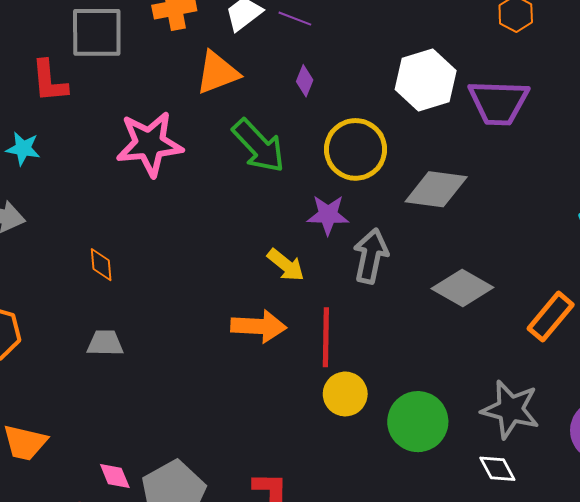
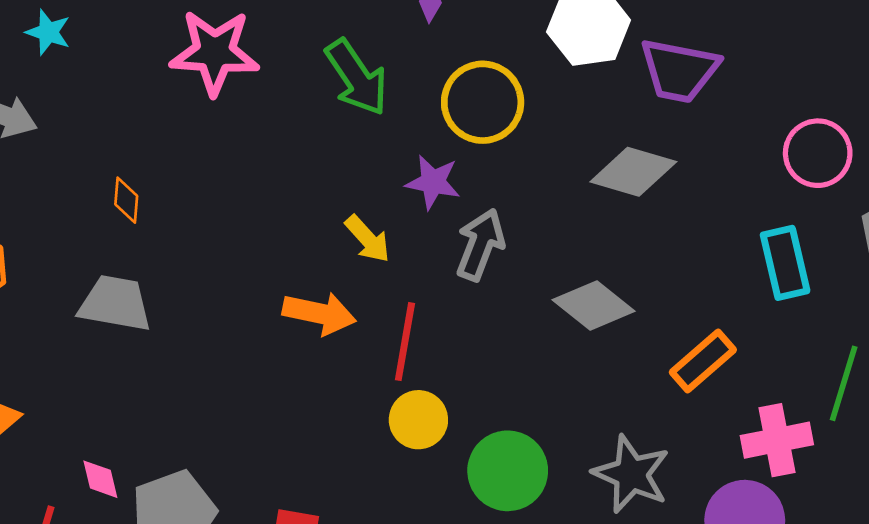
gray diamond: (436, 189) -> (633, 172), moved
gray trapezoid: (105, 343) -> (115, 303), size x1.5

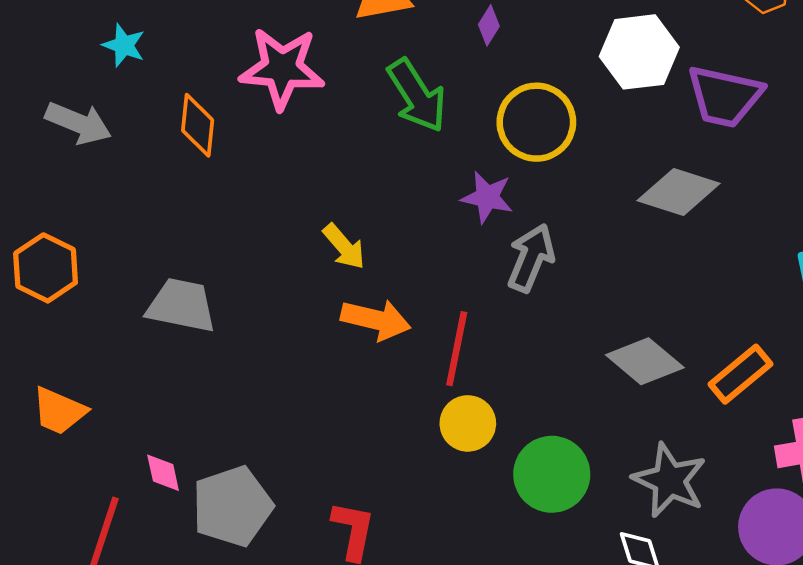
orange diamond: (126, 200) -> (198, 125), moved, size x1.4
yellow arrow: (368, 239) -> (344, 247), moved
gray diamond: (594, 306) -> (645, 361), moved

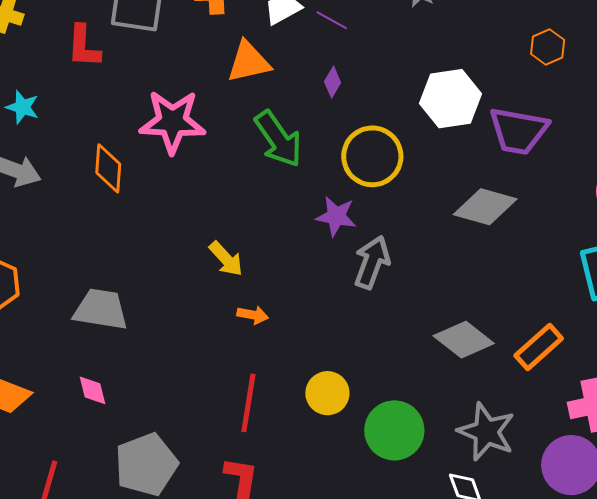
cyan star: (124, 45) -> (22, 107), moved
orange arrow: (376, 320) -> (253, 315), size x0.6
red line: (457, 349) -> (248, 403), moved
pink diamond: (163, 473) -> (92, 390), moved

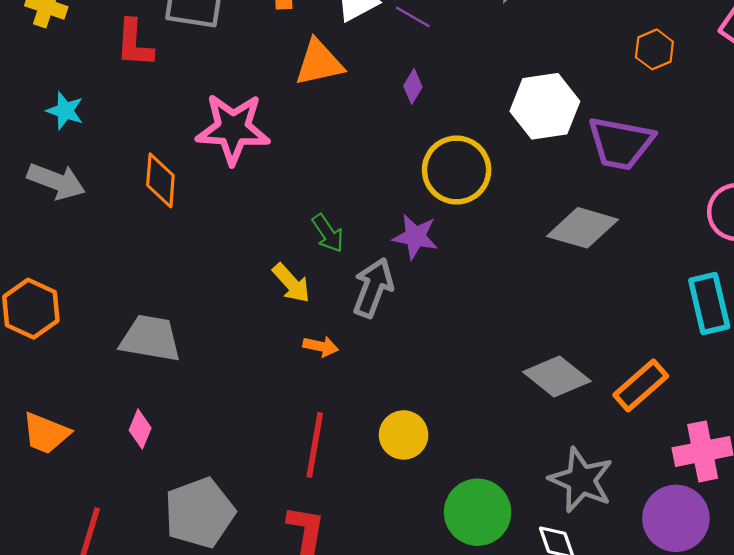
green arrow: (278, 139) -> (328, 233), moved, size x0.6
gray arrow: (372, 262) -> (373, 288), moved
pink diamond: (92, 390) -> (140, 429), turned 36
green circle: (394, 430) -> (478, 512), moved

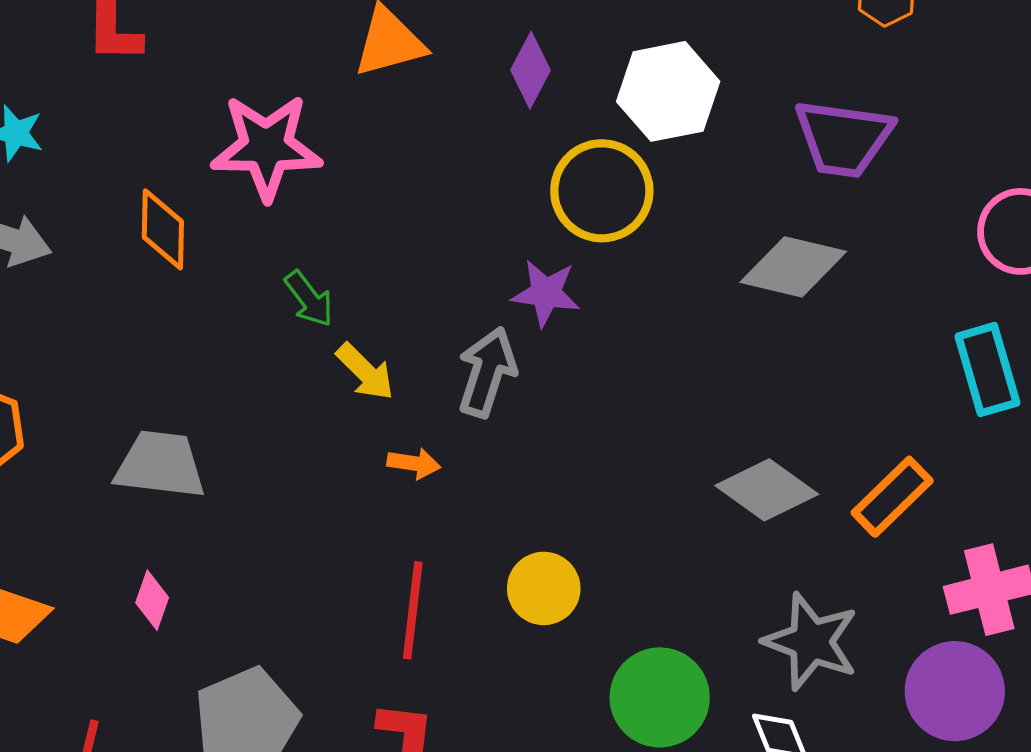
purple diamond: (413, 86) -> (530, 70), size x1.4
white hexagon: (545, 106) -> (668, 91), moved
green arrow: (328, 233) -> (309, 299), moved

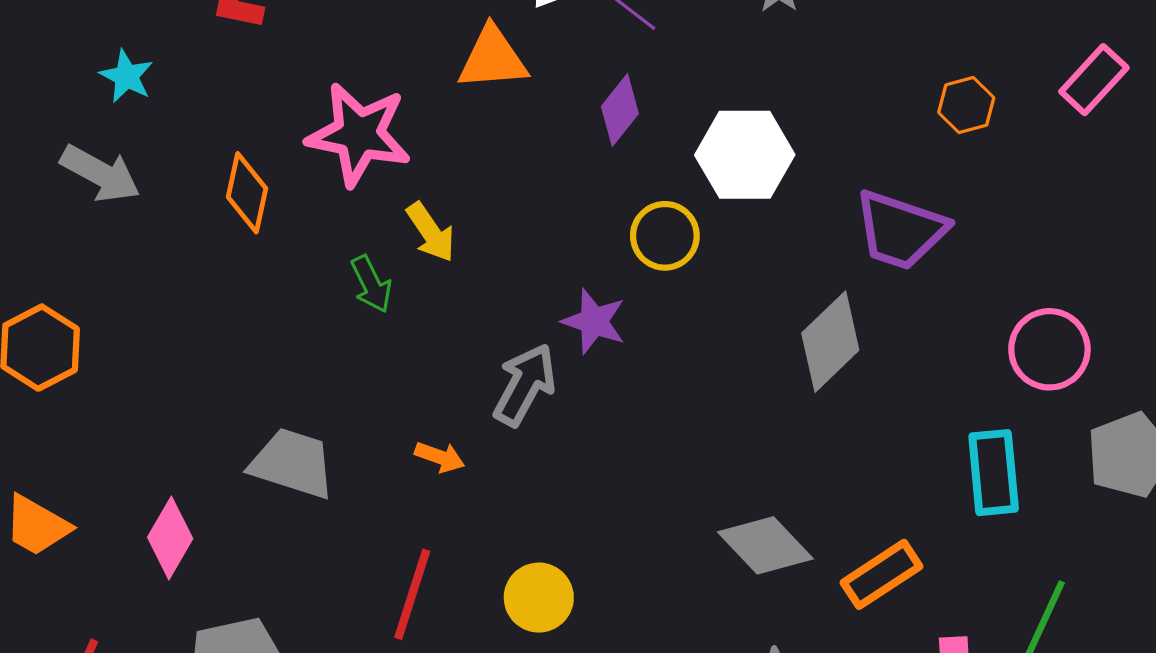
yellow circle: (602, 191) -> (665, 236), size x0.7
gray diamond: (793, 267) -> (830, 342), turned -68
yellow arrow: (365, 372) -> (431, 232), moved
gray trapezoid: (160, 465) -> (292, 463), moved
pink diamond: (152, 600) -> (170, 538), size x1.4

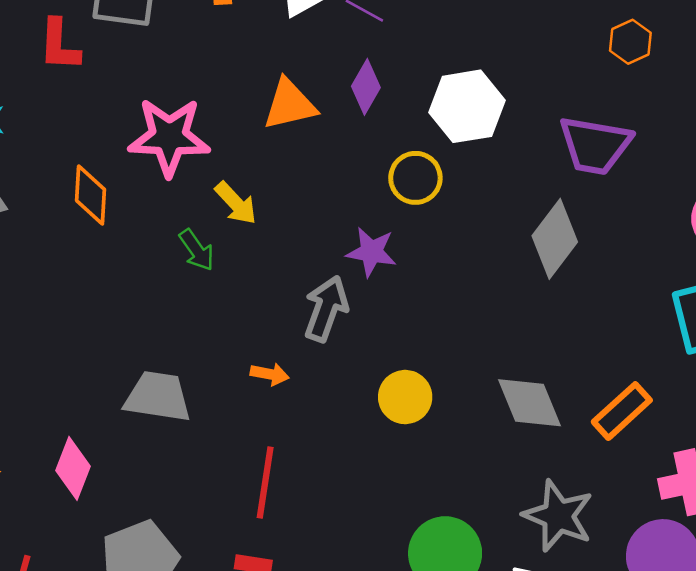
orange triangle: (493, 58) -> (290, 104), moved
gray diamond: (765, 545) -> (529, 403), turned 30
yellow circle: (539, 598) -> (405, 397), moved

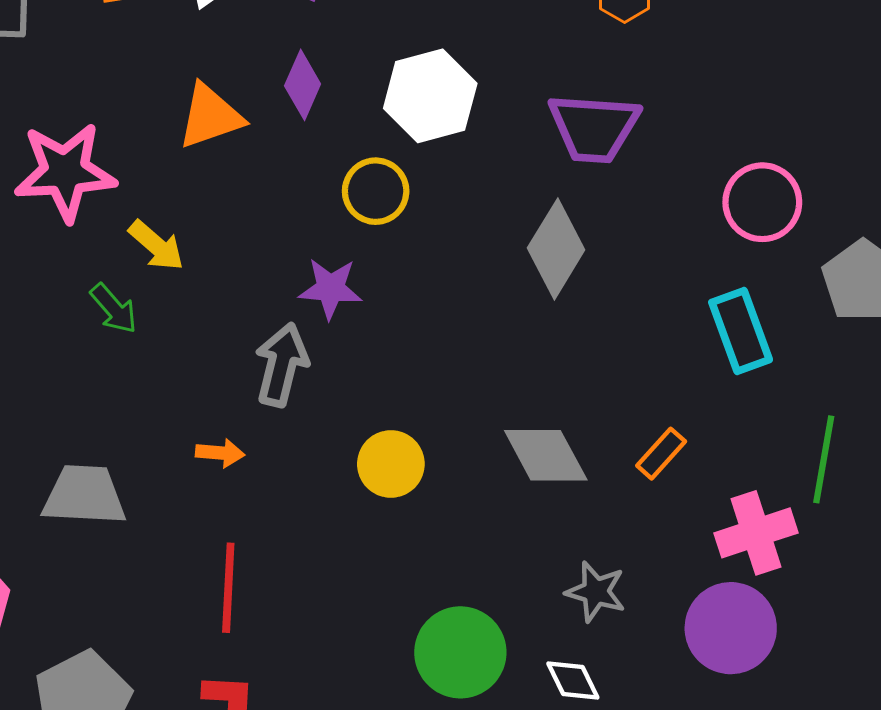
orange rectangle: (622, 411) -> (661, 454), size x0.7
gray star: (558, 516) -> (596, 592), size x0.7

